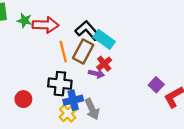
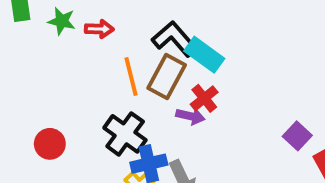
red arrow: (46, 25) -> (99, 29), size x0.6
black cross: (60, 84) -> (125, 134), turned 30
red circle: (23, 99) -> (50, 144), moved

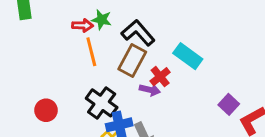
green star: (62, 21) -> (102, 20), moved
cyan rectangle: (204, 55) -> (188, 56), moved
orange line: (131, 77) -> (91, 52), moved

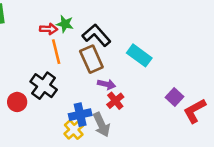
brown rectangle: (132, 61) -> (91, 59), turned -52
red cross: (160, 77) -> (115, 101), moved
black cross: (102, 103) -> (44, 86), moved

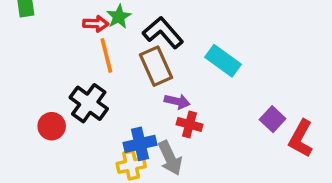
green star: (65, 24) -> (119, 17), turned 30
red cross: (115, 101) -> (189, 124), turned -36
red L-shape: (195, 111) -> (301, 139), turned -32
yellow cross: (74, 130) -> (131, 165), turned 30

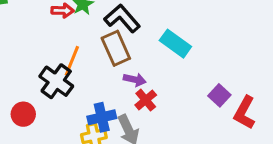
orange line: (106, 56) -> (72, 61), moved, turned 36
red cross: (189, 124) -> (146, 100), turned 35
red circle: (52, 126) -> (23, 114), moved

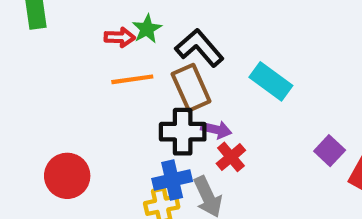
orange line: (72, 61) -> (132, 79), moved, turned 60
black cross: (56, 81) -> (183, 132), moved, turned -36
red circle: (23, 114) -> (67, 176), size x1.4

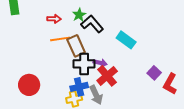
green star: (147, 29) -> (79, 15), moved
brown rectangle: (191, 88) -> (76, 46), moved
red cross: (231, 157) -> (107, 76), size x1.5

